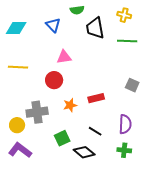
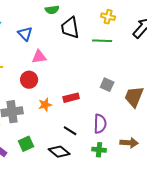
yellow cross: (124, 15) -> (108, 17), moved
blue triangle: (53, 25) -> (25, 34), moved
green square: (62, 138) -> (26, 144), moved

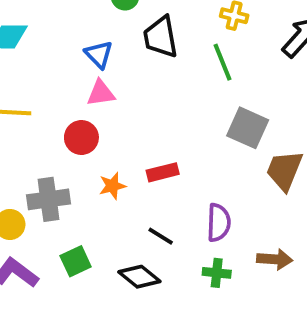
blue triangle: (25, 34) -> (99, 54), moved
green line: (102, 41) -> (223, 62), turned 66
gray square: (107, 85) -> (248, 128), moved, size x1.5

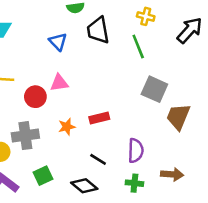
pink triangle: (101, 93) -> (59, 83), moved
red circle: (81, 138) -> (35, 97), moved

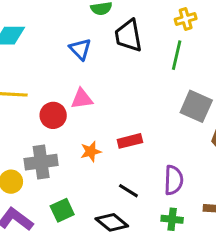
yellow cross: (146, 16) -> (186, 19), turned -30
green line: (138, 47) -> (177, 55), turned 35

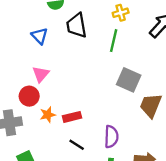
pink triangle: (82, 99) -> (41, 74), turned -42
red circle: (53, 115) -> (29, 96), moved
red rectangle: (130, 141) -> (72, 117), moved

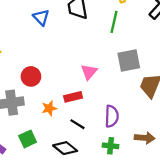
pink triangle: (41, 74) -> (89, 72), moved
gray square: (129, 80) -> (129, 61), turned -35
orange star: (48, 115) -> (49, 108), moved

